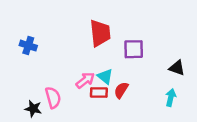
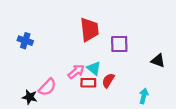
pink semicircle: (53, 98) -> (47, 87), turned 60
cyan arrow: (171, 98) -> (144, 96), moved

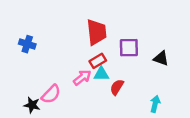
black triangle: (158, 61) -> (161, 58), moved
cyan triangle: (94, 68) -> (101, 74), turned -40
red rectangle: (88, 83) -> (98, 61), moved, turned -32

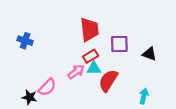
red semicircle: (117, 87) -> (108, 81), size x1.5

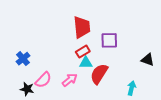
blue cross: (25, 41) -> (23, 59), moved, turned 32
black triangle: (149, 54) -> (148, 60), moved
pink arrow: (76, 72) -> (70, 80), moved

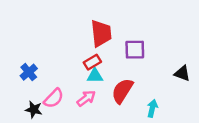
red rectangle: (83, 52) -> (92, 62), moved
cyan triangle: (86, 63) -> (95, 76), moved
cyan arrow: (131, 88) -> (152, 108), moved

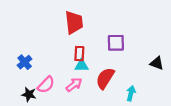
red trapezoid: (101, 33) -> (74, 22), moved
red rectangle: (92, 62) -> (79, 54), turned -56

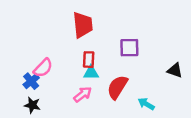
blue cross: (25, 62) -> (31, 81), moved
pink semicircle: (46, 85) -> (43, 68), moved
cyan arrow: (131, 93) -> (146, 104), turned -72

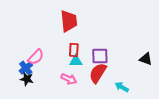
purple square: (129, 48) -> (100, 56), moved
pink arrow: (83, 94) -> (69, 79), turned 63
black star: (32, 105) -> (27, 79), moved

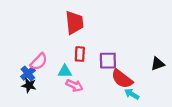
black triangle: (146, 59) -> (158, 64), turned -40
cyan triangle: (76, 61) -> (65, 71), moved
red semicircle: (98, 73) -> (122, 79), moved, turned -85

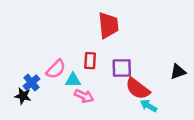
red trapezoid: (74, 23) -> (108, 25), moved
pink semicircle: (39, 62) -> (56, 69), moved
black star: (29, 85) -> (23, 96), moved

